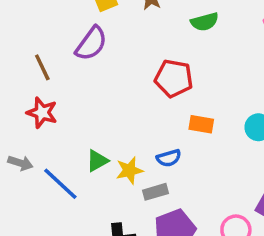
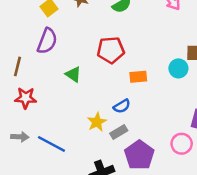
brown line: (42, 67) -> (18, 66), turned 54
green triangle: (97, 161) -> (73, 74), moved, turned -42

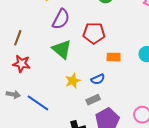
purple semicircle: (47, 41) -> (61, 19), moved
green triangle: (73, 74) -> (62, 49), size x1.5
yellow star: (97, 122) -> (73, 81), moved

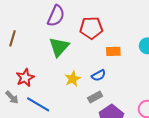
green triangle: (62, 49) -> (59, 47), turned 35
red star: (21, 64) -> (25, 78), moved, turned -30
gray arrow: (13, 94) -> (12, 97), turned 40

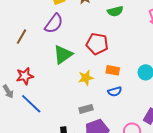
purple semicircle: (56, 16) -> (54, 24), moved
blue semicircle: (99, 75) -> (115, 92), moved
yellow star: (73, 79) -> (86, 78), moved

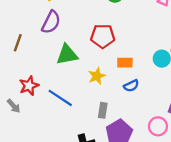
green triangle: (63, 55) -> (67, 55), turned 35
blue line: (31, 104) -> (60, 98), moved
gray rectangle: (86, 109) -> (103, 110), turned -56

